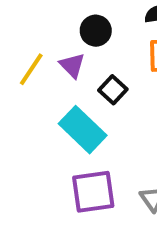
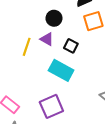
purple square: (93, 192) -> (51, 106), moved

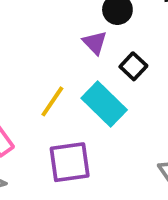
yellow line: (27, 47) -> (52, 101), moved

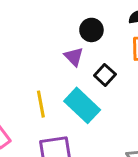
yellow line: (52, 101) -> (41, 104), turned -44

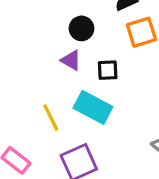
black square: (105, 75) -> (108, 70), turned -30

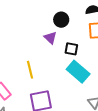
cyan rectangle: (93, 107) -> (78, 72), moved

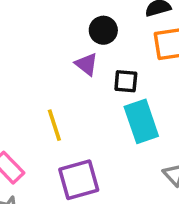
cyan rectangle: (78, 72) -> (141, 121), turned 35

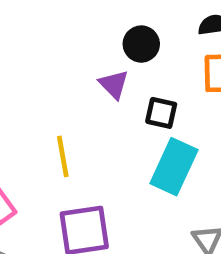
cyan rectangle: (141, 121) -> (174, 167), turned 36

